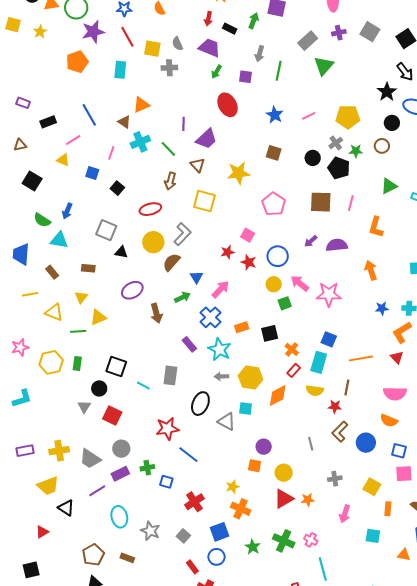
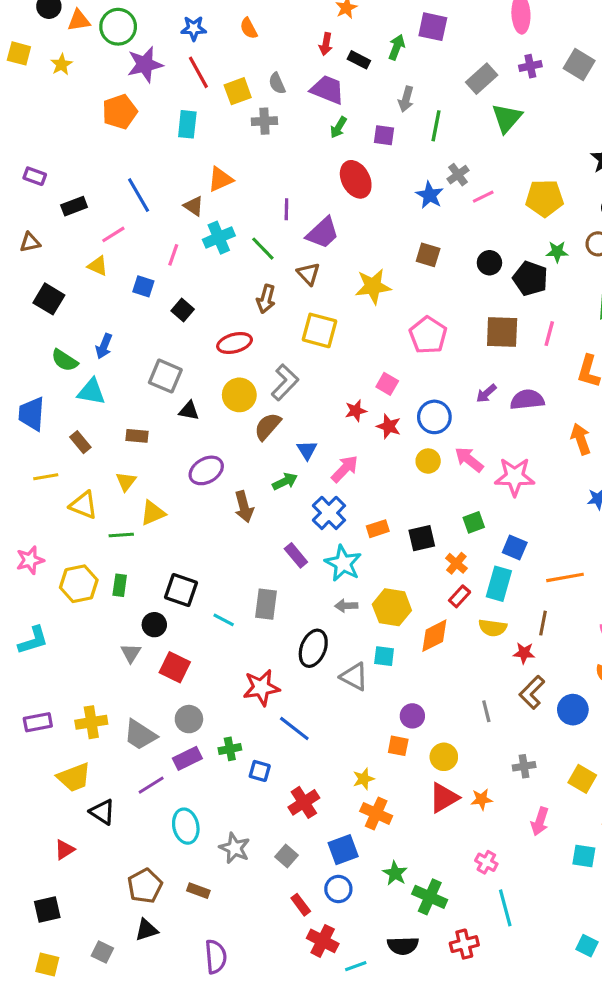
yellow square: (152, 49) -> (238, 91), turned -30
gray cross: (336, 143) -> (458, 175), moved
green square: (285, 303) -> (474, 522), moved
green cross: (284, 541) -> (430, 897), moved

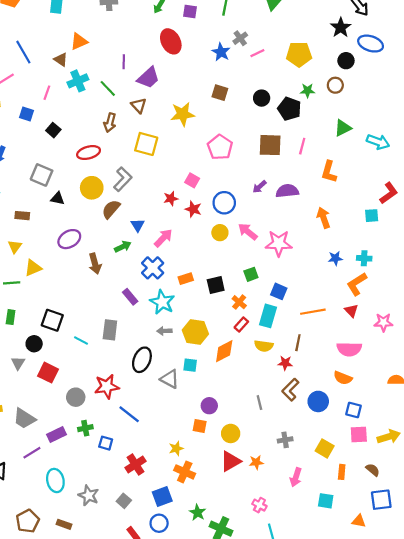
gray circle: (189, 719) -> (76, 397), moved

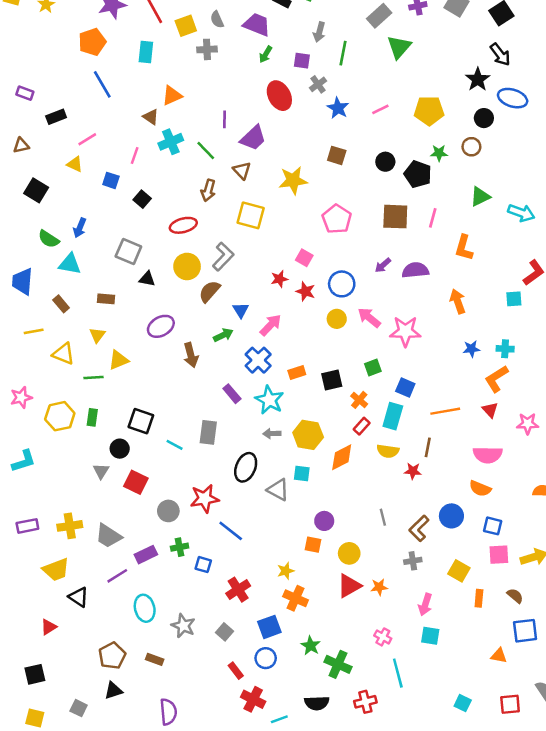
gray cross: (240, 38) -> (318, 84), moved
blue line: (23, 52) -> (102, 84), moved
brown L-shape: (290, 390) -> (419, 528), moved
cyan square: (326, 501) -> (430, 636), moved

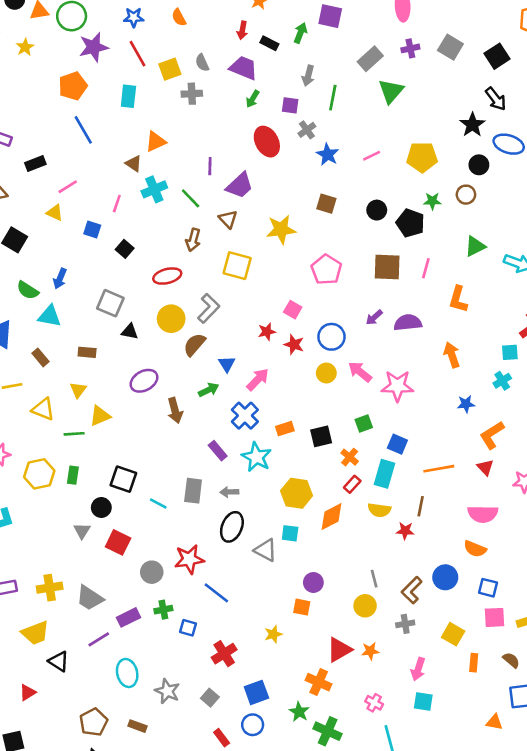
cyan cross: (505, 349) -> (502, 381), moved, turned -35
gray arrow: (272, 434) -> (229, 492), moved
yellow circle: (349, 553) -> (365, 606), moved
orange cross: (296, 598) -> (319, 682), moved

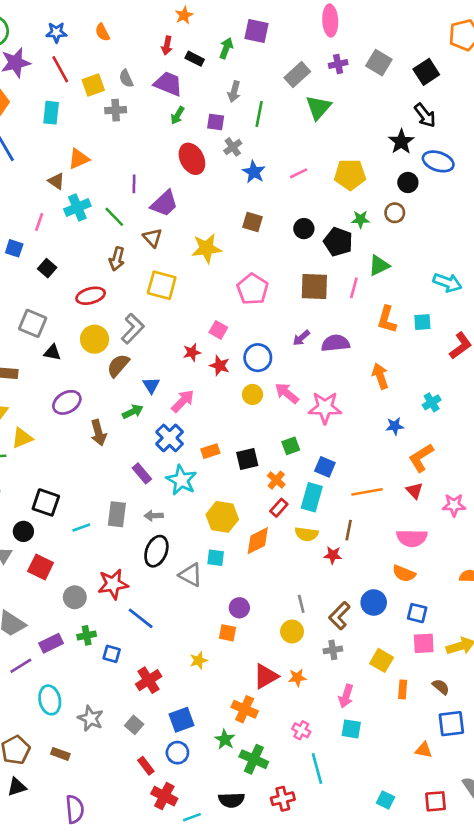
green triangle: (475, 246) -> (379, 265), moved
cyan square: (510, 352) -> (422, 322), moved
cyan line: (158, 504) -> (81, 527), turned -48

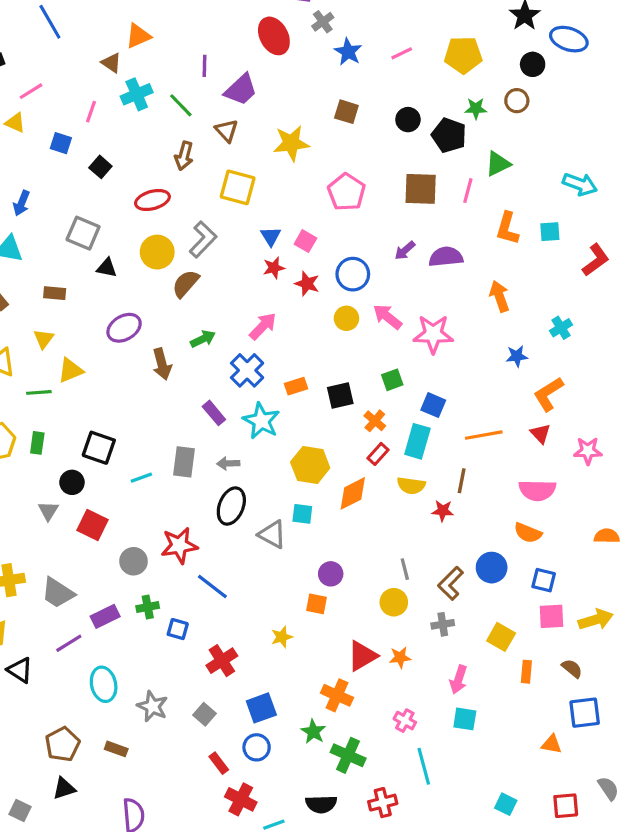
blue triangle: (151, 385) -> (271, 236), moved

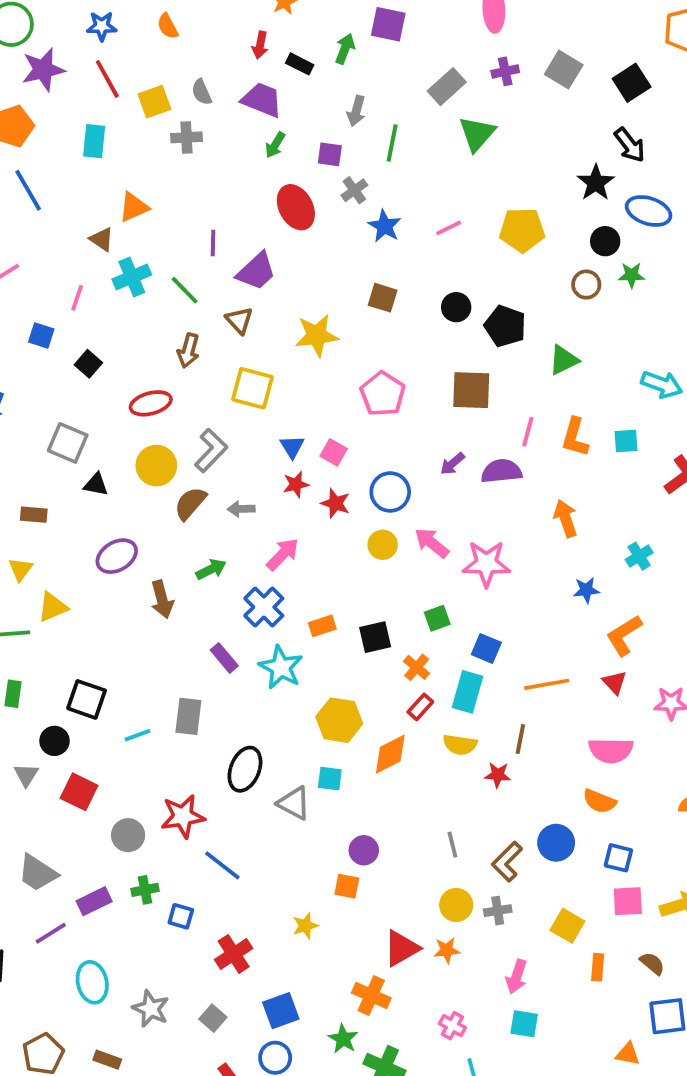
green star: (476, 109) -> (632, 275), moved
pink line: (468, 191) -> (528, 432), moved
gray arrow: (228, 463) -> (241, 509), moved
yellow circle: (394, 602) -> (456, 905), moved

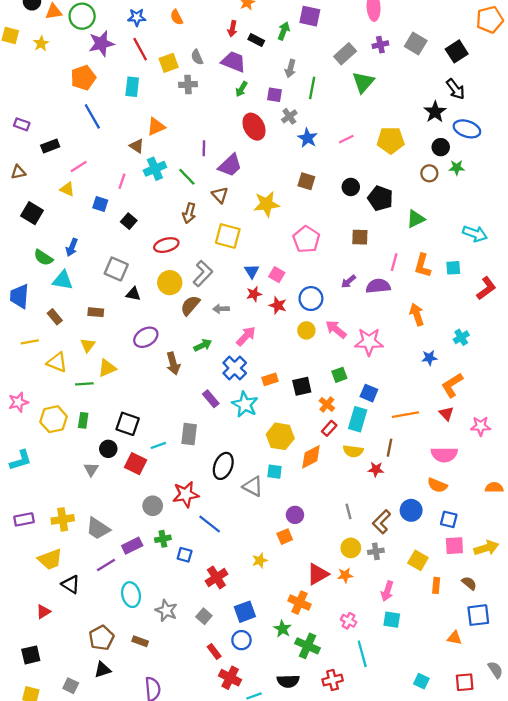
brown square: (471, 390) -> (360, 237), size x0.7
red square: (79, 792) -> (136, 464), moved
orange square: (347, 886) -> (285, 537), turned -35

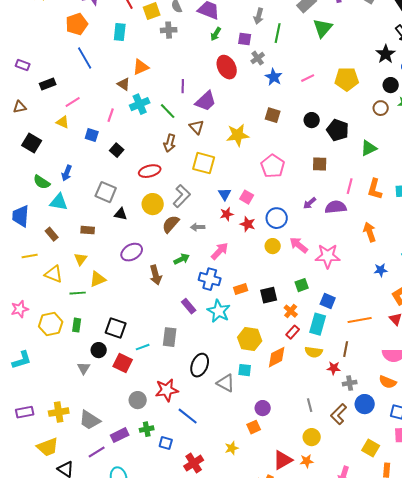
blue cross: (235, 368) -> (210, 279), turned -30
gray cross: (376, 551) -> (350, 383), moved

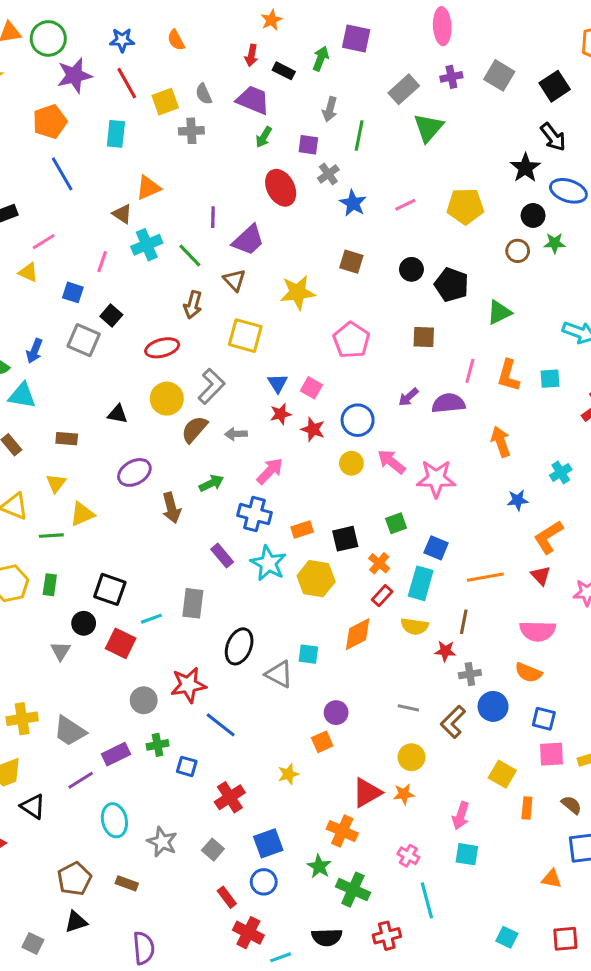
gray square: (106, 192) -> (84, 340), moved
yellow hexagon: (250, 339) -> (316, 579), moved
gray line: (310, 405) -> (408, 708), turned -64

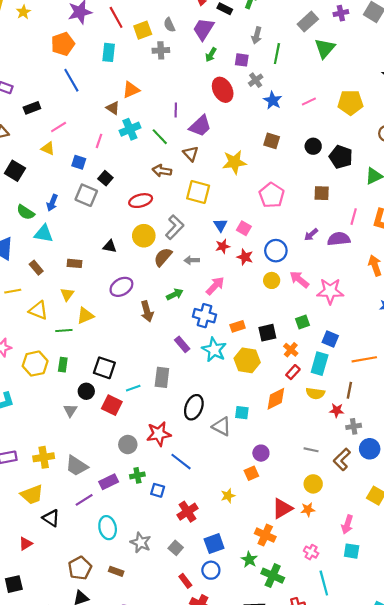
purple trapezoid: (253, 100) -> (203, 29), turned -80
brown arrow: (193, 305) -> (162, 171), turned 84

